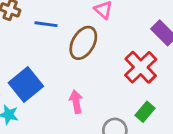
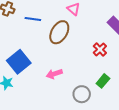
red cross: (141, 67) -> (100, 49), size x0.6
pink arrow: (76, 102) -> (54, 74), turned -98

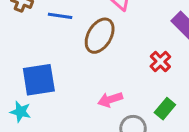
blue square: (19, 62) -> (39, 80), turned 30
pink arrow: (54, 74) -> (110, 100), moved

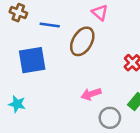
blue square: (39, 80) -> (32, 60), moved

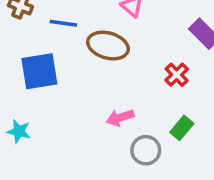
brown ellipse: (82, 41) -> (108, 46), turned 76

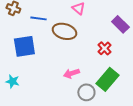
green rectangle: (182, 128) -> (107, 79), size x1.6

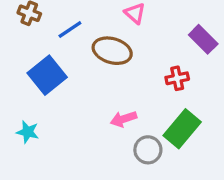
blue line: (38, 18) -> (70, 30), turned -42
blue square: (24, 46) -> (47, 75), turned -30
red cross: (104, 48) -> (177, 78), turned 32

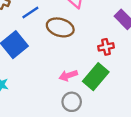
green rectangle: (182, 129) -> (96, 77), moved
gray circle: (148, 150) -> (72, 102), moved

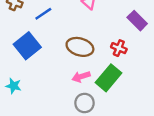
brown ellipse: (60, 27) -> (80, 47), moved
red cross: (106, 47) -> (119, 48), turned 35

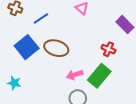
brown ellipse: (80, 47) -> (56, 48), moved

